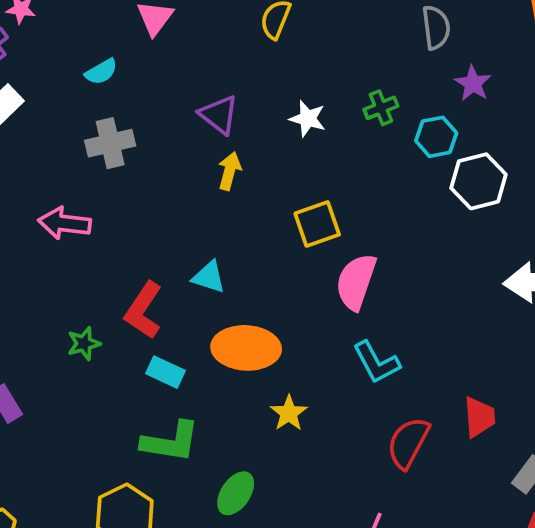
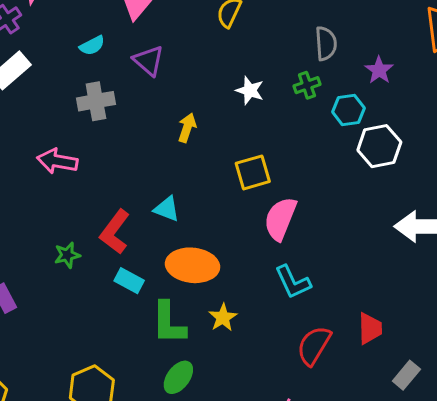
gray semicircle: (436, 28) -> (326, 43), moved
purple triangle: (219, 115) -> (149, 61), moved
green L-shape: (171, 442) -> (169, 323), moved, turned 78

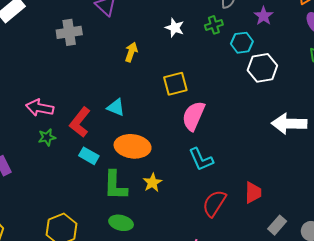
pink arrow: (57, 161) -> (40, 108), moved
green ellipse: (178, 377) -> (121, 223), turned 65

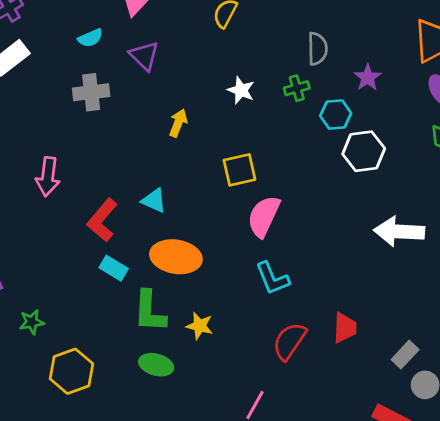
pink arrow: (40, 108) -> (48, 177), moved, turned -96
green star: (47, 137) -> (32, 322), moved
yellow star: (152, 183) -> (200, 326), moved, turned -30
gray rectangle: (277, 225) -> (405, 355), moved

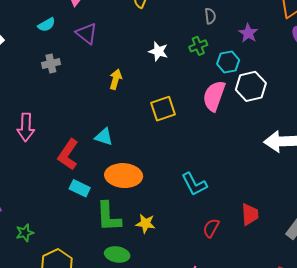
gray semicircle: (317, 49) -> (210, 16), size x0.7
gray cross: (91, 92) -> (51, 64), size x0.7
pink semicircle: (264, 216) -> (214, 96), moved
red semicircle: (289, 341) -> (211, 228), size x0.7

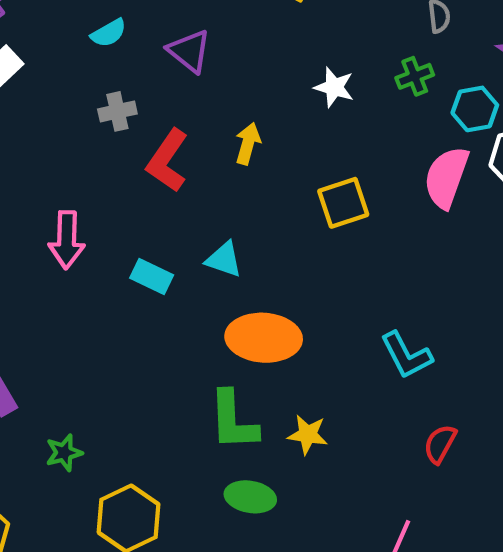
red L-shape: (68, 155) -> (167, 161), moved
cyan rectangle: (80, 188) -> (152, 276), moved

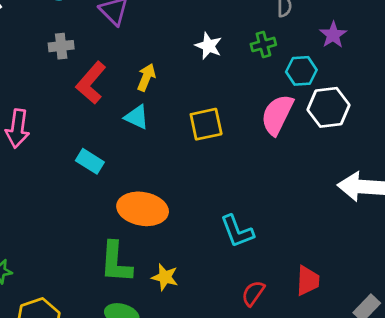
cyan triangle: (224, 259) -> (137, 117), moved
cyan rectangle: (152, 276) -> (90, 161), moved

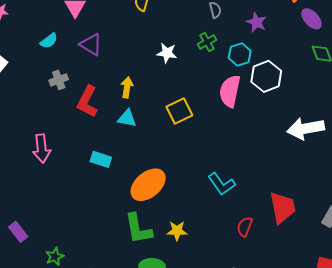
orange ellipse: (143, 209) -> (148, 185), turned -36
red trapezoid: (308, 281) -> (283, 207), size x1.4

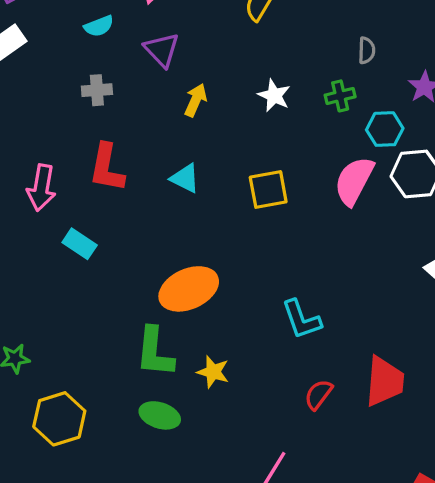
yellow arrow: (127, 87) -> (196, 100), moved
red L-shape: (87, 102) -> (107, 168), moved, turned -32
cyan rectangle: (101, 159) -> (80, 244), moved

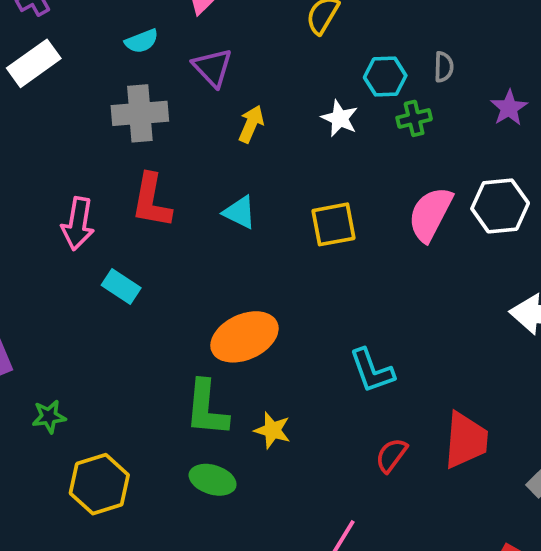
gray cross: (97, 90) -> (140, 113), size x1.6
cyan hexagon: (385, 129) -> (385, 77), moved

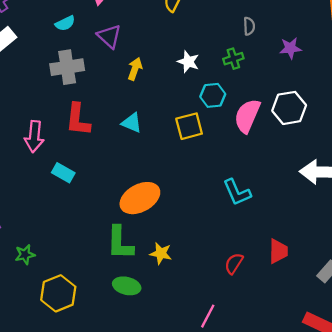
cyan hexagon: (385, 77) -> (213, 95), moved
purple star: (509, 108) -> (290, 48), turned 30
cyan L-shape: (372, 371) -> (237, 192), moved
red trapezoid: (466, 440) -> (278, 251), size x0.7

